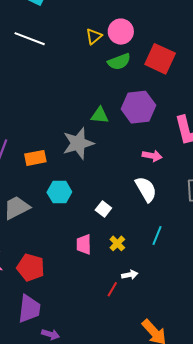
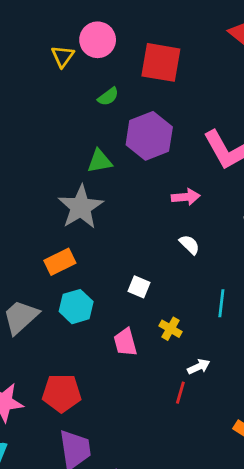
green semicircle: (119, 62) -> (108, 97), moved, size x0.7
orange rectangle: (35, 158) -> (60, 262), moved
white semicircle: (146, 189) -> (189, 245), size x0.6
cyan hexagon: (59, 192) -> (76, 307), moved

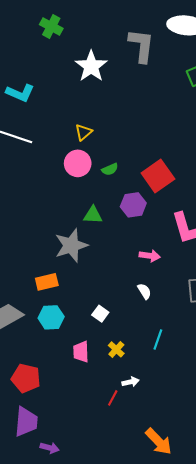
pink circle: (98, 40) -> (78, 163), moved
red square: (161, 62) -> (158, 176), moved, turned 32
purple hexagon: (149, 136) -> (133, 205), size x0.7

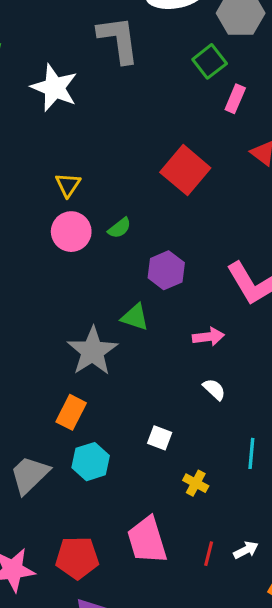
red square: (158, 176) -> (185, 170), moved
green triangle: (93, 215) -> (135, 317), moved, turned 30
orange rectangle: (47, 282) -> (71, 412), turned -35
pink trapezoid: (81, 352) -> (147, 540), moved, size x1.5
white arrow: (131, 382) -> (246, 550), moved

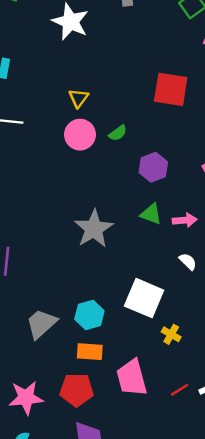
red square: (185, 170) -> (171, 89), turned -33
green triangle: (135, 317) -> (151, 214), moved
orange rectangle: (71, 412) -> (90, 352), moved, turned 65
white square: (160, 438) -> (144, 298), size x2.0
red line: (209, 554) -> (180, 390), turned 42

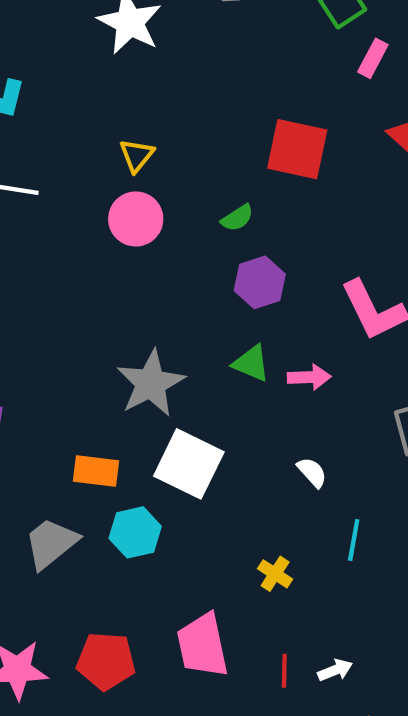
green semicircle: (118, 133) -> (237, 218), moved
white semicircle: (188, 262) -> (312, 472), moved
white square: (144, 298) -> (189, 464), moved
orange rectangle: (90, 352) -> (96, 471), moved
red line: (180, 390) -> (284, 671), turned -60

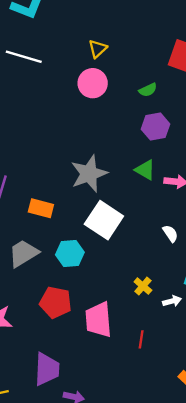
orange rectangle: (96, 471) -> (41, 208), moved
red pentagon: (106, 661) -> (56, 302), moved
white arrow: (335, 670) -> (172, 301), moved

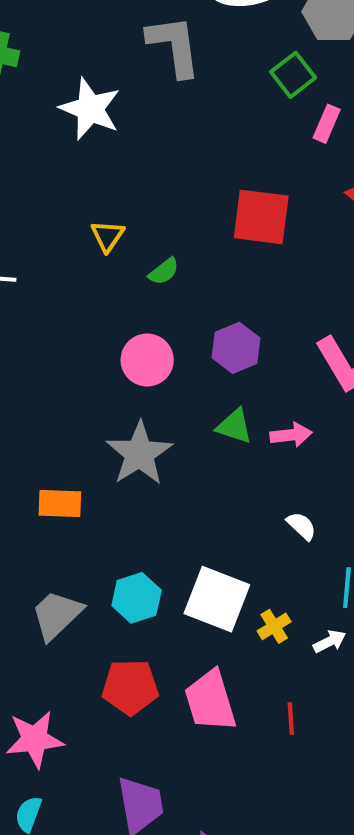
pink circle: (93, 83) -> (147, 360), moved
green semicircle: (148, 90) -> (164, 271), moved
orange rectangle: (41, 208) -> (60, 504), moved
white square: (104, 220) -> (217, 599), moved
yellow cross: (143, 286) -> (274, 626), turned 30

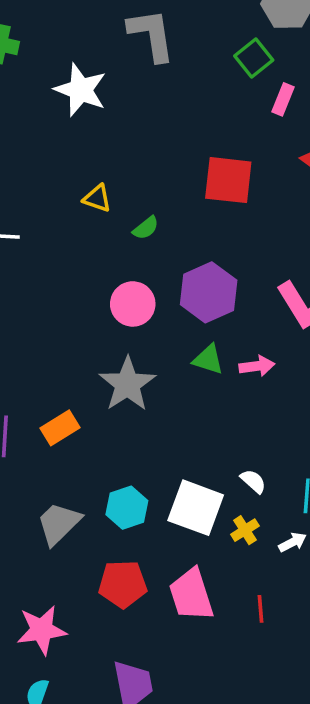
yellow triangle: (108, 236) -> (97, 198), turned -44
purple hexagon: (236, 348) -> (209, 292), size x1.4
orange rectangle: (60, 504) -> (60, 428), turned -33
white semicircle: (301, 526) -> (253, 481), moved

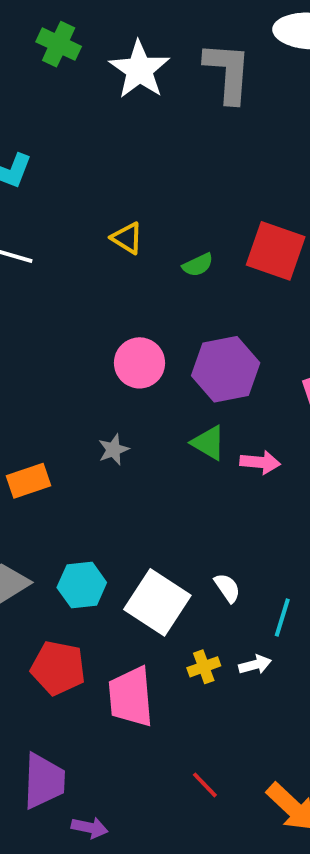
white star: (81, 90) -> (139, 70), moved
green semicircle: (146, 228) -> (198, 265), moved
gray star: (127, 384) -> (113, 450), size x0.5
yellow cross: (245, 530) -> (204, 667), moved
red line: (260, 609) -> (205, 785), moved, turned -52

